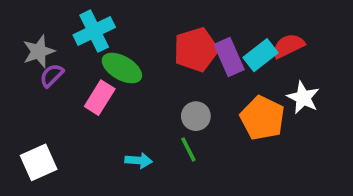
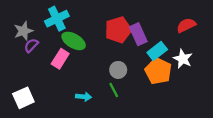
red semicircle: (288, 46) -> (186, 25), moved
cyan rectangle: (261, 55) -> (157, 51), moved

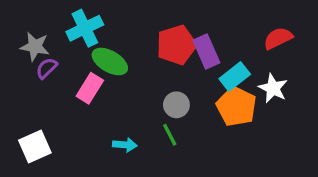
gray star: (23, 31) -> (35, 47), turned 30

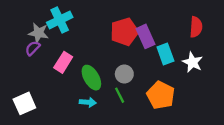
red semicircle: (278, 38) -> (196, 27), turned 120
gray star: (35, 47) -> (38, 33), moved
green ellipse: (110, 62) -> (91, 78), moved, turned 30
cyan rectangle: (235, 77) -> (165, 54), turned -72
orange pentagon: (236, 106) -> (161, 95), moved

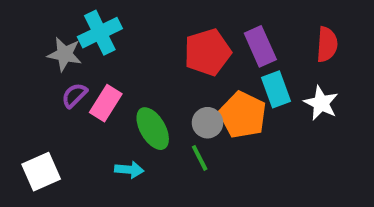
purple rectangle: (145, 36) -> (260, 46), moved
purple semicircle: (33, 48) -> (74, 95), moved
orange pentagon: (161, 95) -> (243, 115), moved
cyan arrow: (88, 102) -> (129, 170), moved

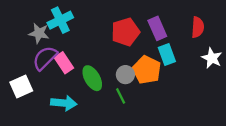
purple semicircle: (74, 95) -> (45, 58), size x1.6
pink rectangle: (106, 103) -> (64, 63), turned -66
white star: (321, 103) -> (212, 58), moved
cyan arrow: (129, 170) -> (64, 103), moved, size x1.5
white square: (41, 172) -> (21, 86), moved

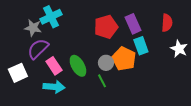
pink rectangle: (64, 63) -> (54, 66), moved

